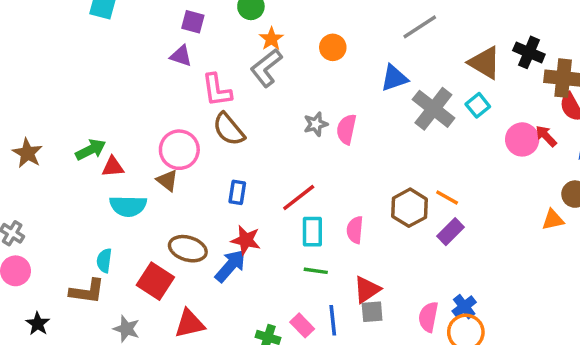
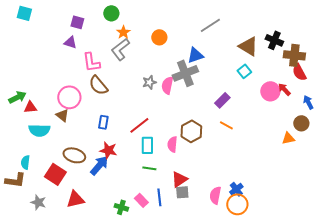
gray cross: (433, 109) -> (185, 73), moved, turned 30
brown hexagon: (410, 208) -> (191, 131), moved
purple rectangle: (450, 232) -> (222, 100), moved

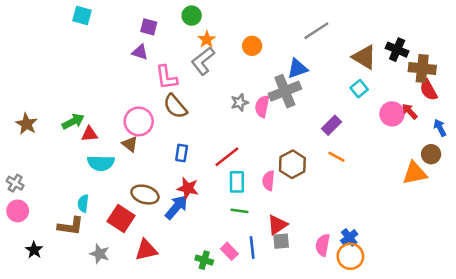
orange triangle: (288, 138) -> (415, 173), size x1.5

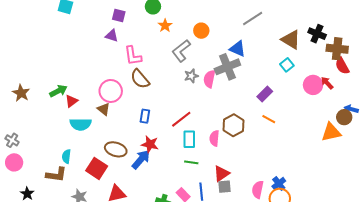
gray L-shape: (203, 61) -> (181, 51), moved
blue triangle: (297, 69) -> (238, 49), turned 42
blue arrow: (440, 128) -> (351, 109), moved, turned -48
red triangle: (89, 134) -> (71, 101), turned -32

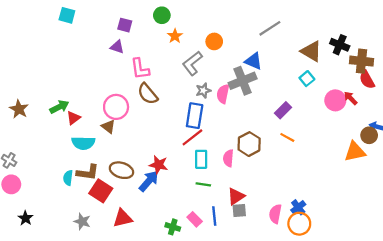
blue rectangle: (145, 116) -> (195, 116), moved, size x1.6
brown L-shape: (56, 175) -> (88, 172), moved

